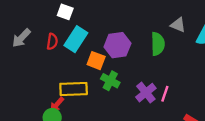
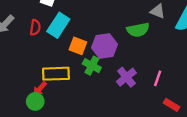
green semicircle: (158, 44) -> (138, 30), turned 80
purple hexagon: (117, 45) -> (104, 46), moved
pink line: (165, 94) -> (158, 78), moved

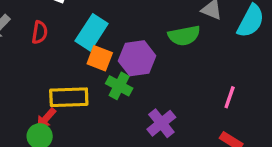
cyan rectangle: (58, 25) -> (92, 32), moved
purple cross: (126, 77) -> (161, 123), moved
pink line: (158, 78) -> (230, 97), moved

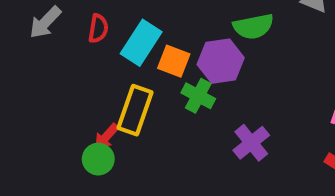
cyan rectangle: (92, 32) -> (141, 43), moved
green semicircle: (184, 36) -> (253, 26), moved
yellow rectangle: (69, 97) -> (135, 110), turned -69

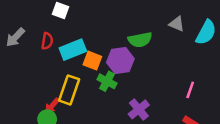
cyan rectangle: (141, 43) -> (73, 50), turned 35

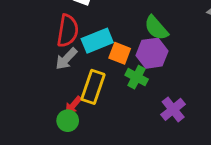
gray arrow: (15, 37) -> (66, 59), moved
green semicircle: (140, 40) -> (156, 28), moved, turned 60
red semicircle: (47, 41) -> (68, 31), size x1.6

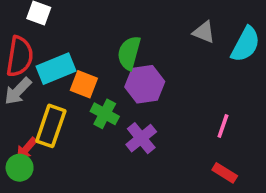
green semicircle: (156, 28) -> (129, 53), turned 56
purple hexagon: (152, 53) -> (145, 84), moved
purple cross: (173, 109) -> (141, 138), moved

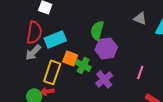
orange square: (84, 84) -> (70, 58), moved
pink line: (223, 126) -> (140, 72), moved
red arrow: (27, 149) -> (47, 91), moved, turned 40

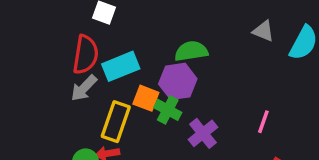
green semicircle: (97, 30) -> (191, 51), turned 66
purple hexagon: (106, 48) -> (178, 81), moved

